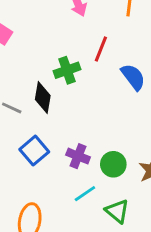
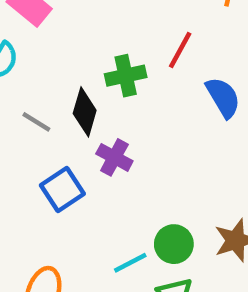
purple cross: (78, 156) -> (114, 157), moved
green circle: (113, 164) -> (174, 244), moved

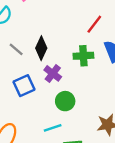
green cross: (126, 76) -> (83, 56), moved
green circle: (174, 244) -> (65, 101), moved

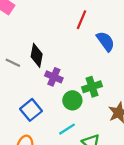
green cross: (83, 56) -> (92, 87), moved
blue square: (24, 86) -> (31, 110), moved

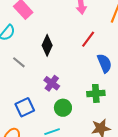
black diamond: (37, 55) -> (47, 45), moved
green cross: (92, 87) -> (96, 93), moved

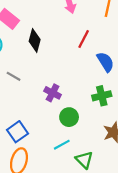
black diamond: (47, 45) -> (35, 40), moved
blue square: (25, 107) -> (17, 132), moved

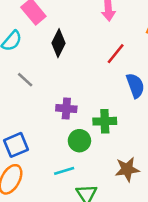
purple cross: (53, 93) -> (66, 109), turned -35
green cross: (102, 96) -> (105, 121), moved

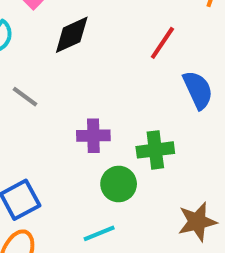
black diamond: (58, 43) -> (72, 35), turned 44

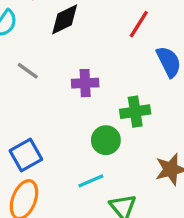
purple cross: (93, 136) -> (85, 83), moved

